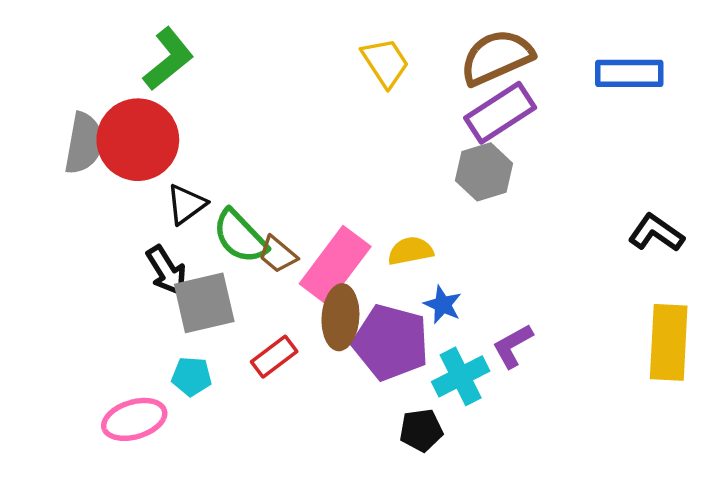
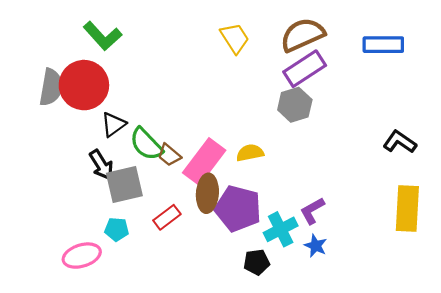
green L-shape: (168, 59) -> (102, 36), turned 87
blue star: (443, 305) -> (316, 246), moved

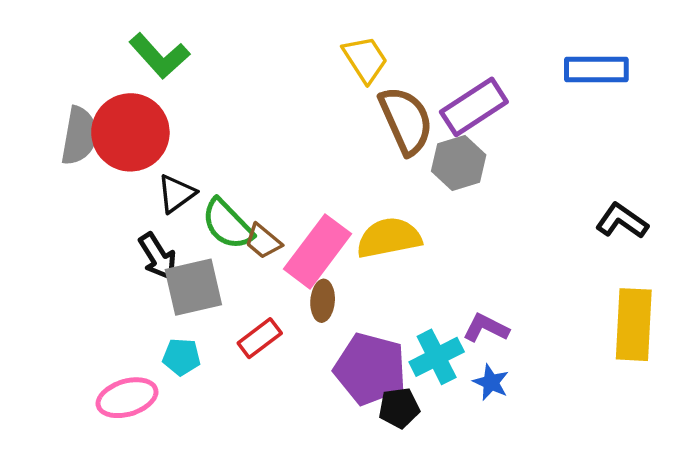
brown semicircle: (302, 35) -> (406, 120), moved, turned 90
yellow semicircle: (250, 153) -> (389, 238), size x1.5
brown ellipse: (207, 193) -> (323, 301), size x0.7
purple pentagon: (238, 209) -> (370, 369), moved
purple L-shape: (312, 211) -> (486, 328), turned 56

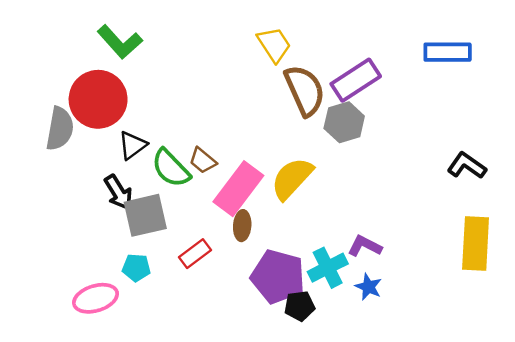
gray semicircle: (79, 136) -> (60, 129), moved
yellow semicircle: (389, 238) -> (292, 178), turned -36
brown trapezoid: (263, 241) -> (203, 161), moved

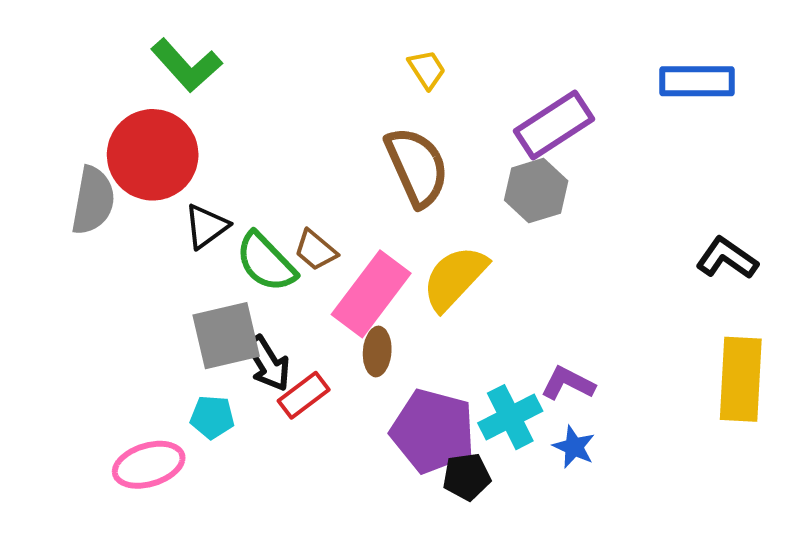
yellow trapezoid: (274, 44) -> (427, 69), size x0.7
brown semicircle: (305, 90) -> (417, 167), moved
black arrow: (118, 192) -> (268, 363), moved

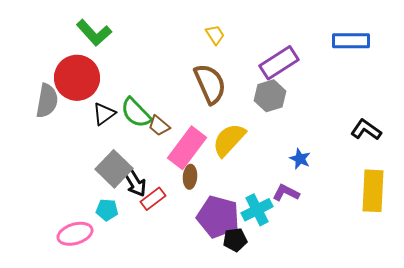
green semicircle: (266, 262) -> (136, 113), moved
gray square: (226, 336) -> (114, 169), turned -33
blue star: (574, 447) -> (300, 159), moved

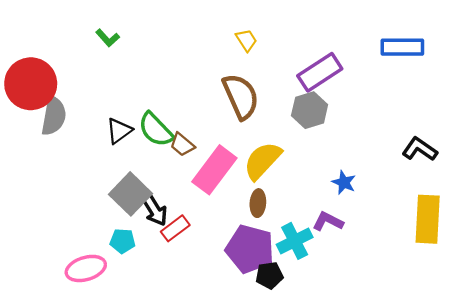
green L-shape: (94, 33) -> (108, 38), size x0.6
red circle: (77, 78) -> (31, 84), moved
brown ellipse: (190, 177) -> (258, 203), moved

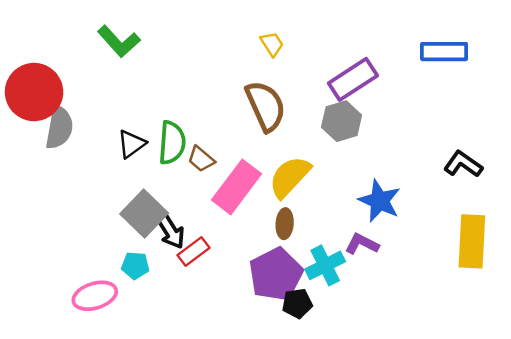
green L-shape: (108, 38) -> (119, 41), size x1.6
green semicircle: (156, 130) -> (172, 143), turned -132
blue star: (344, 182) -> (380, 201), size x1.6
purple pentagon: (250, 249) -> (276, 274), turned 30

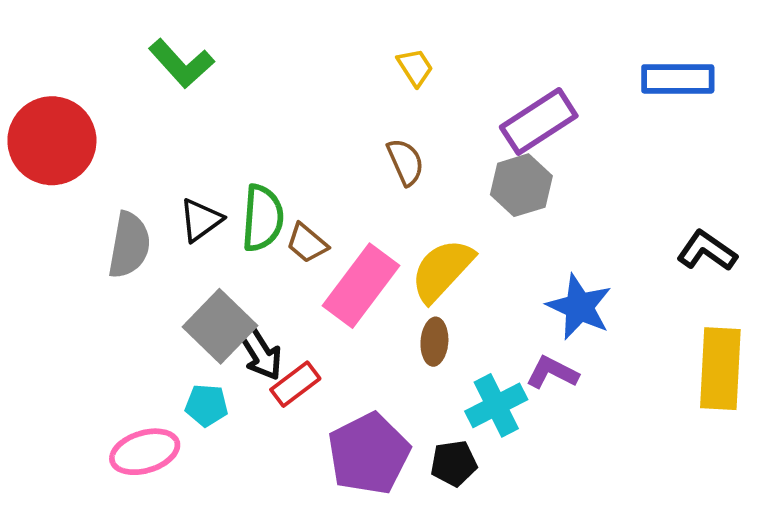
brown semicircle: (266, 106) -> (405, 162), size x0.6
gray semicircle: (59, 127) -> (129, 245), moved
purple pentagon: (276, 274) -> (369, 454), moved

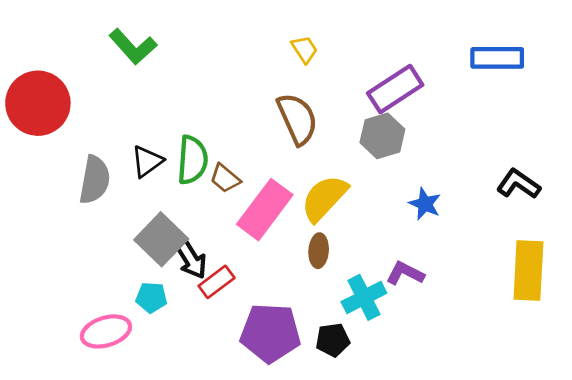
brown semicircle: (405, 162) -> (297, 119), size x1.5
blue star: (579, 307) -> (425, 204), moved, size x0.7
purple pentagon: (369, 454) -> (270, 333), turned 30

